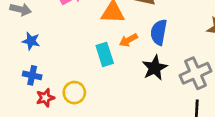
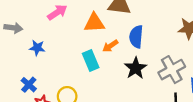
blue star: (31, 41) -> (37, 48), moved
blue cross: (32, 75) -> (29, 85), turned 35

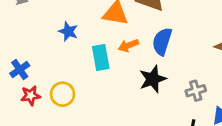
blue star: (37, 48) -> (68, 31), moved
gray cross: (172, 70) -> (196, 91), size x0.6

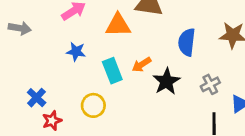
blue semicircle: (162, 41) -> (187, 42), moved
orange arrow: (128, 45) -> (142, 65), moved
yellow circle: (63, 94) -> (93, 105), moved

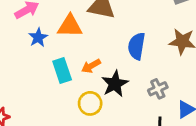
blue star: (76, 52) -> (38, 37), moved, turned 30
yellow circle: (93, 105) -> (90, 103), moved

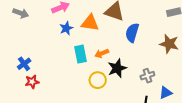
blue semicircle: (137, 46) -> (132, 33), moved

